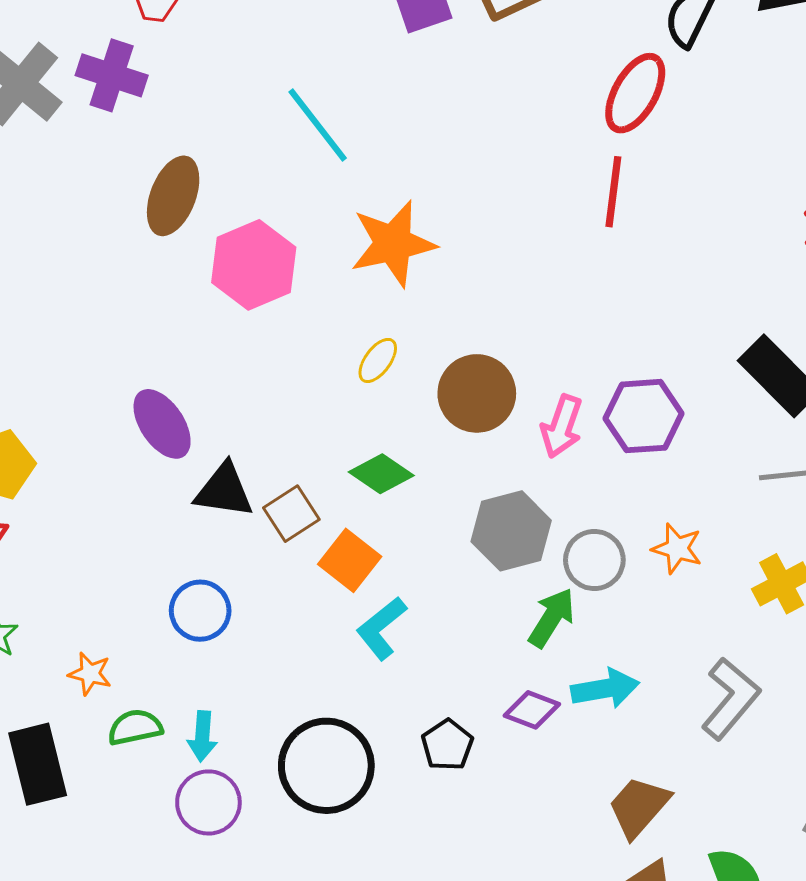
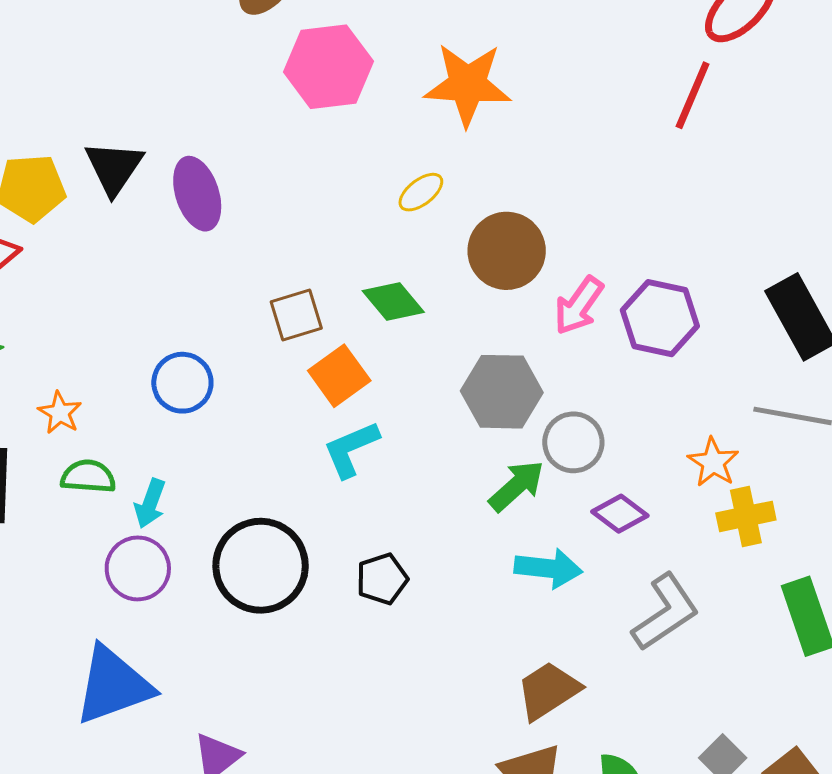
black triangle: (224, 490) -> (114, 168), moved, turned 40
orange star: (677, 549) -> (713, 462), moved
purple diamond: (532, 710) -> (620, 514), moved

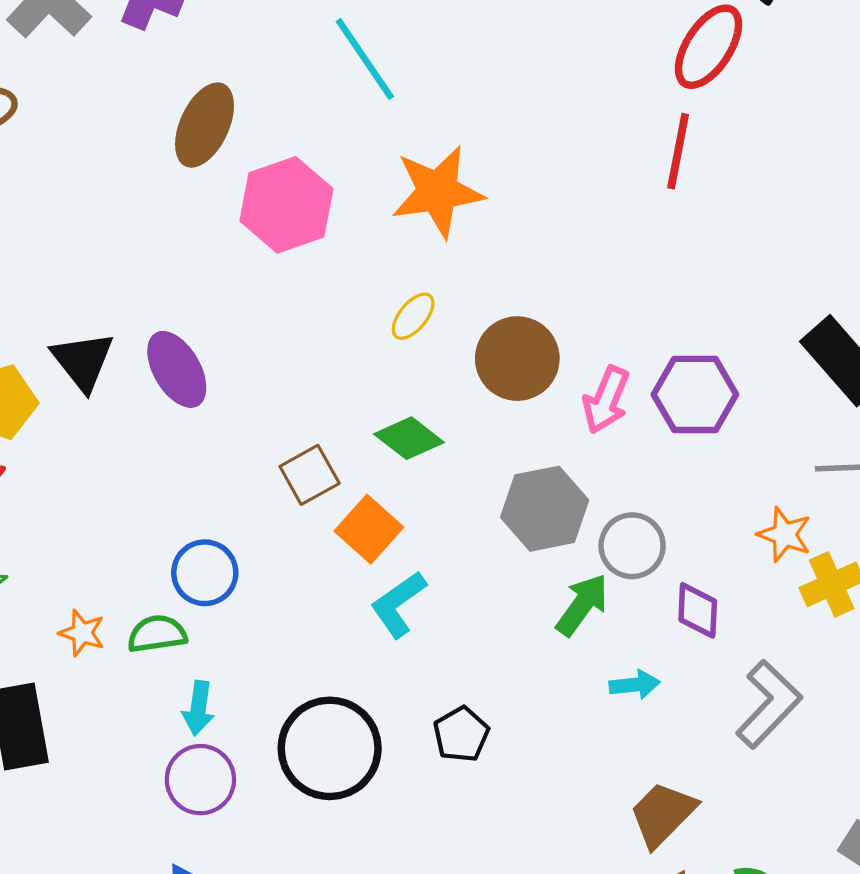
green semicircle: (88, 476) -> (157, 634), moved
purple diamond: (620, 514) -> (698, 610), turned 68
cyan arrow: (548, 568) -> (635, 685), size x0.7

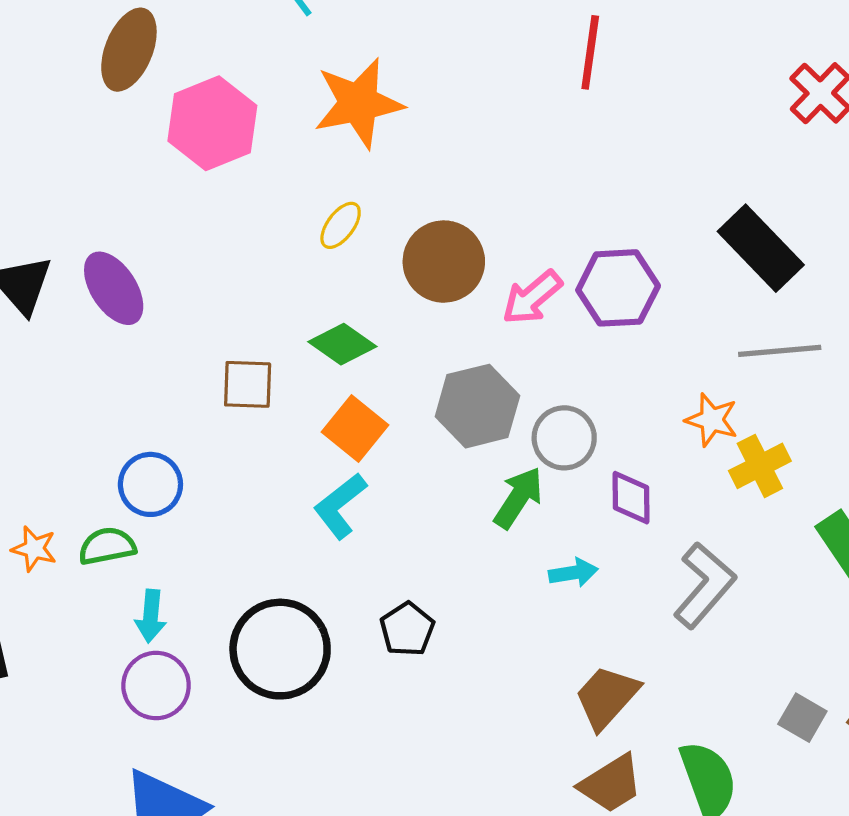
pink arrow: (606, 400) -> (532, 297), turned 30
brown square: (310, 475) -> (248, 384), turned 34
orange square: (369, 529) -> (355, 429), moved

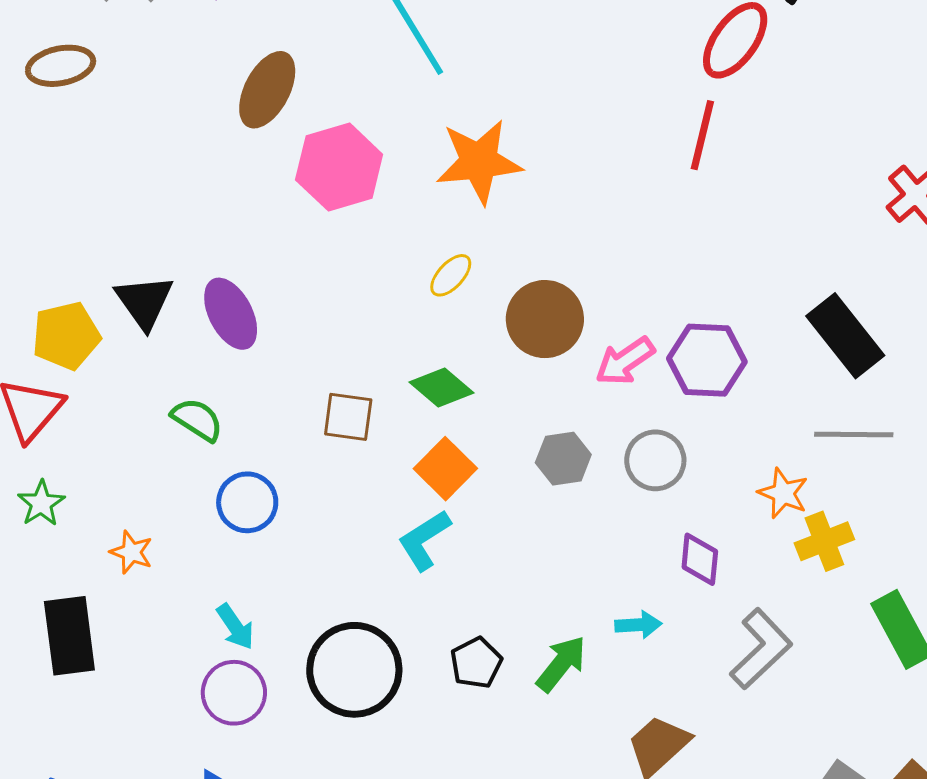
gray hexagon: (477, 406) -> (563, 459), size x0.7
gray circle: (564, 438) -> (655, 460), moved
green arrow: (518, 498) -> (561, 664), moved
green semicircle: (107, 546) -> (197, 420), moved, turned 38
cyan arrow: (151, 616) -> (235, 627), turned -45

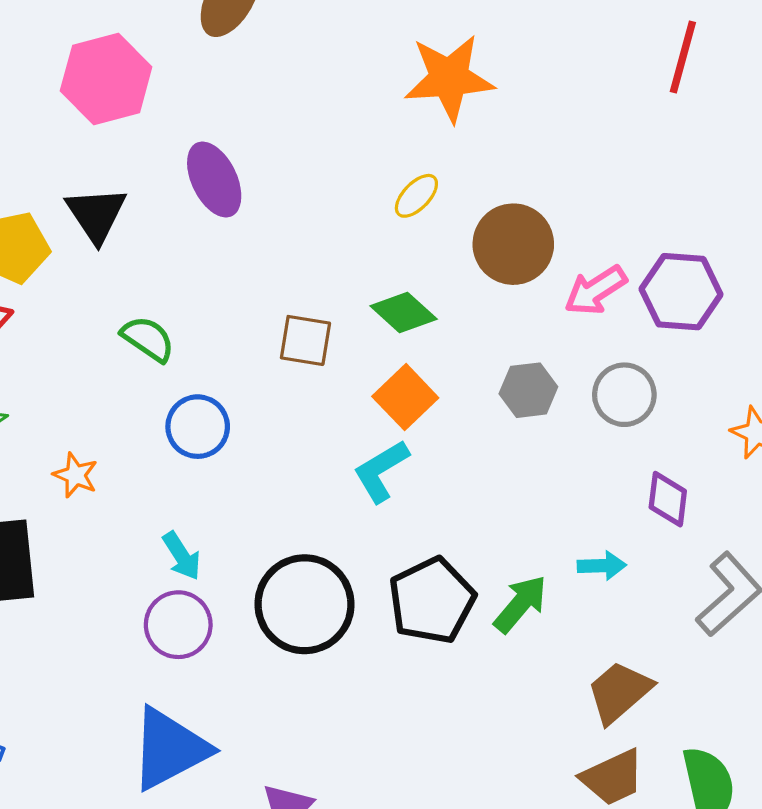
pink hexagon: (339, 167) -> (106, 79), moved
purple ellipse: (231, 314) -> (214, 179), moved
black pentagon: (476, 663) -> (432, 601), size x1.6

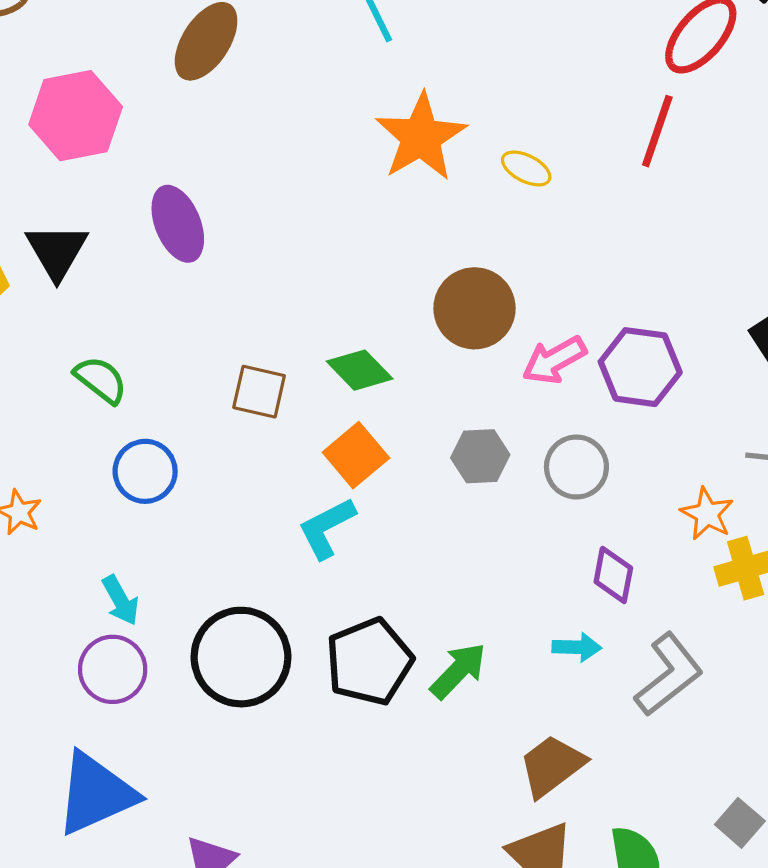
orange star: (449, 78) -> (421, 137), turned -30
yellow ellipse: (416, 196) -> (526, 168), moved, turned 69
cyan arrow: (602, 566) -> (577, 647), moved

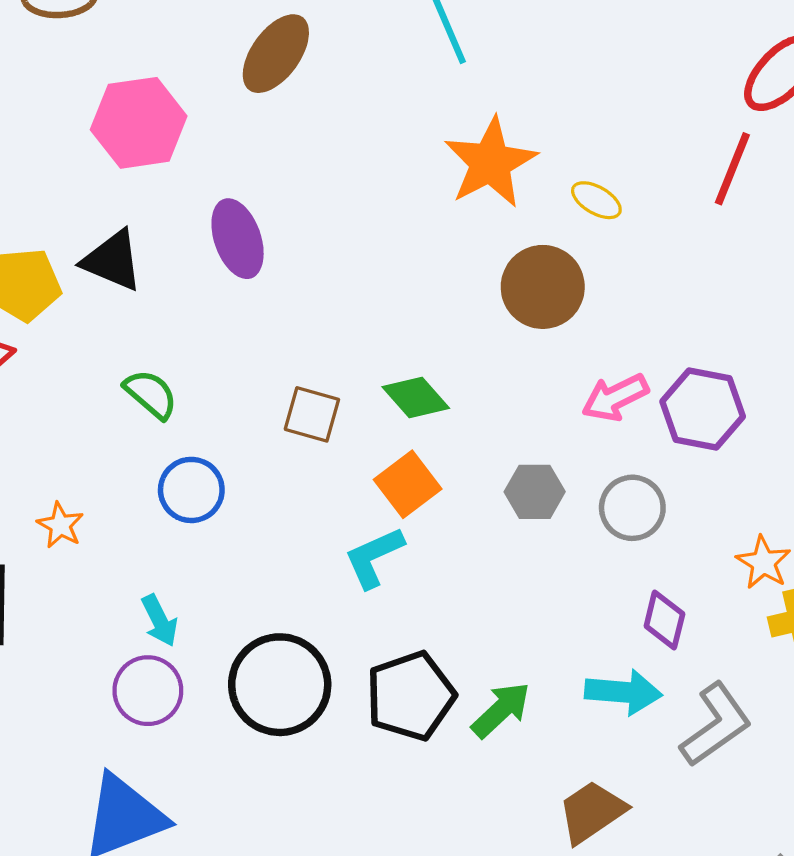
black triangle: (57, 251) -> (112, 261), turned -40
brown circle: (475, 308) -> (543, 287), moved
cyan arrow: (577, 647) -> (623, 692), size x1.5

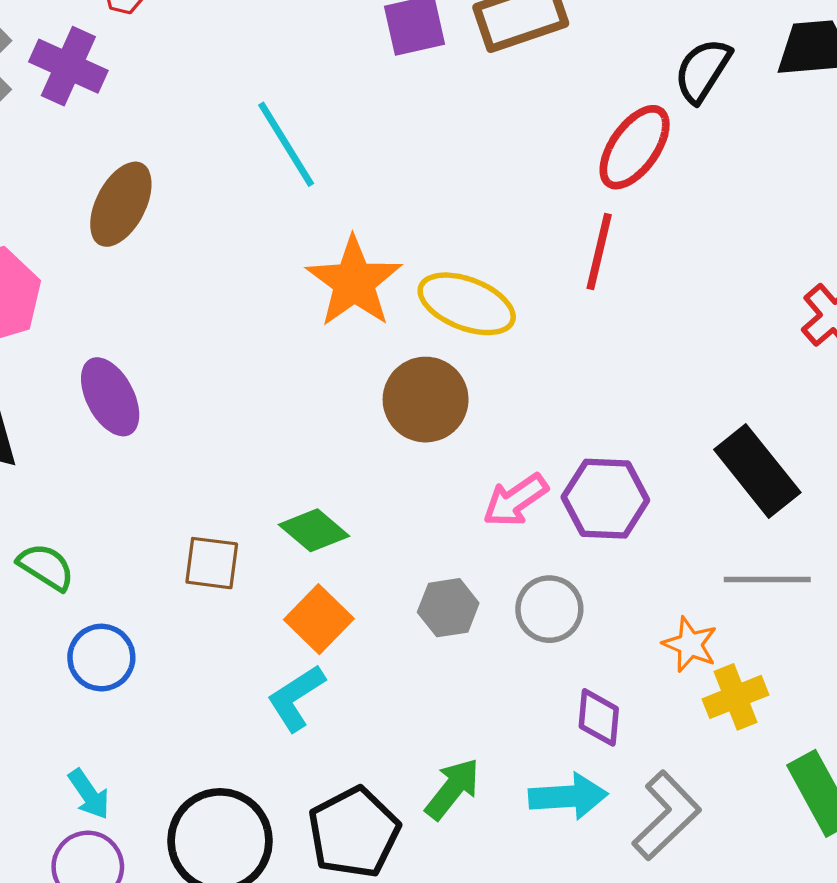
yellow ellipse: (596, 200) -> (467, 304), size x1.8
green arrow: (501, 710) -> (453, 789), moved

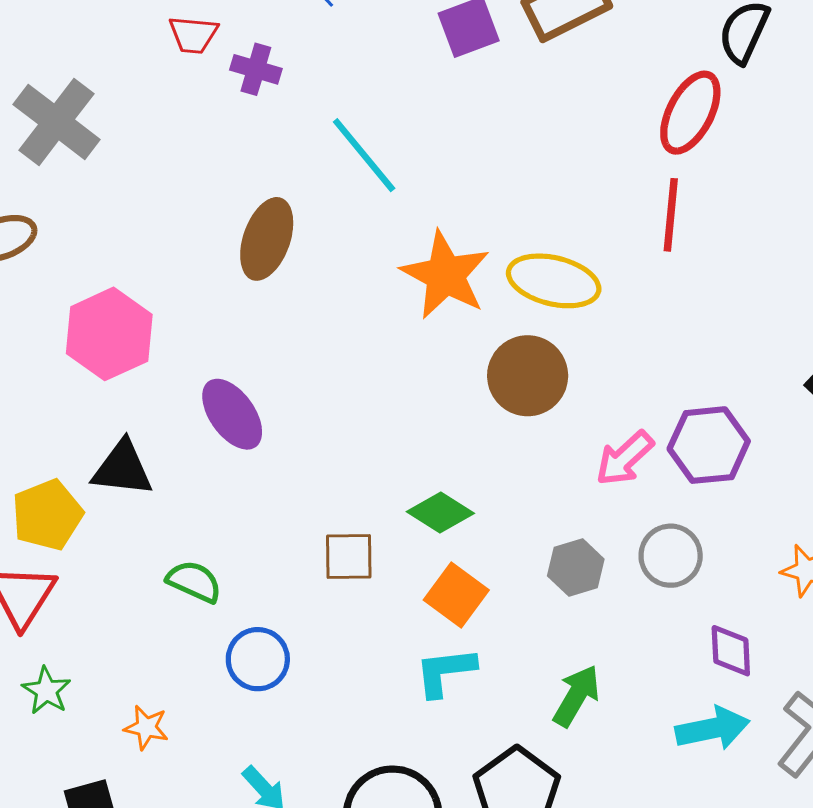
purple cross: (68, 66) -> (256, 69), moved, size x0.7
brown ellipse: (121, 204) -> (267, 239), moved
cyan L-shape: (296, 698) -> (445, 672), turned 34
green arrow: (453, 789) -> (576, 696), moved

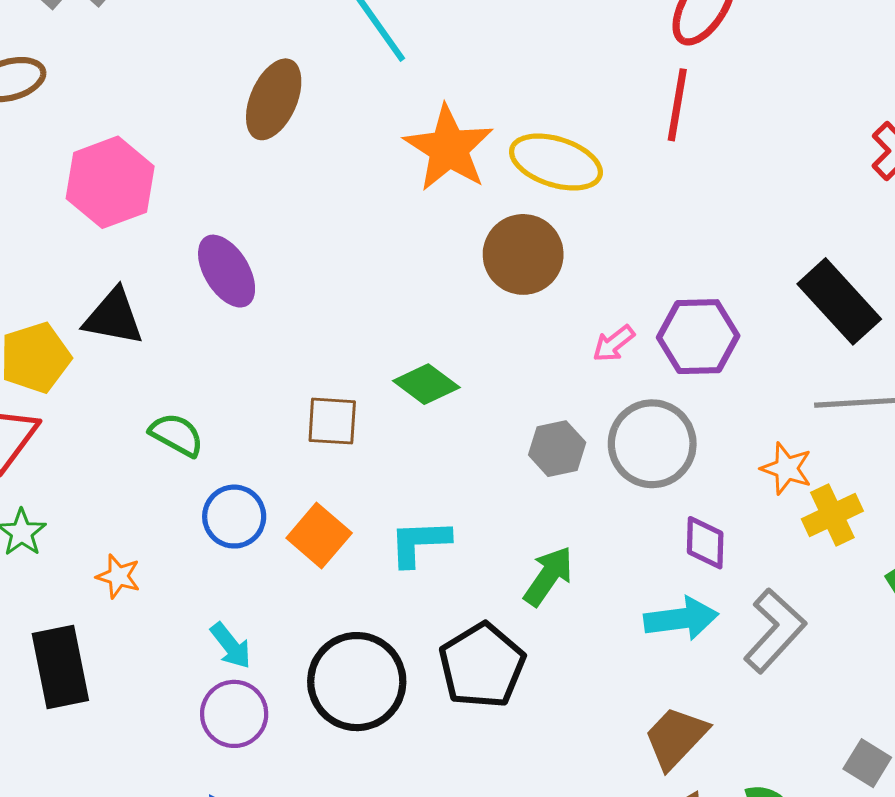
pink arrow: (625, 458) -> (614, 344), size x0.7
gray circle: (671, 556) -> (652, 444), size x1.4
orange square: (456, 595) -> (319, 536), moved

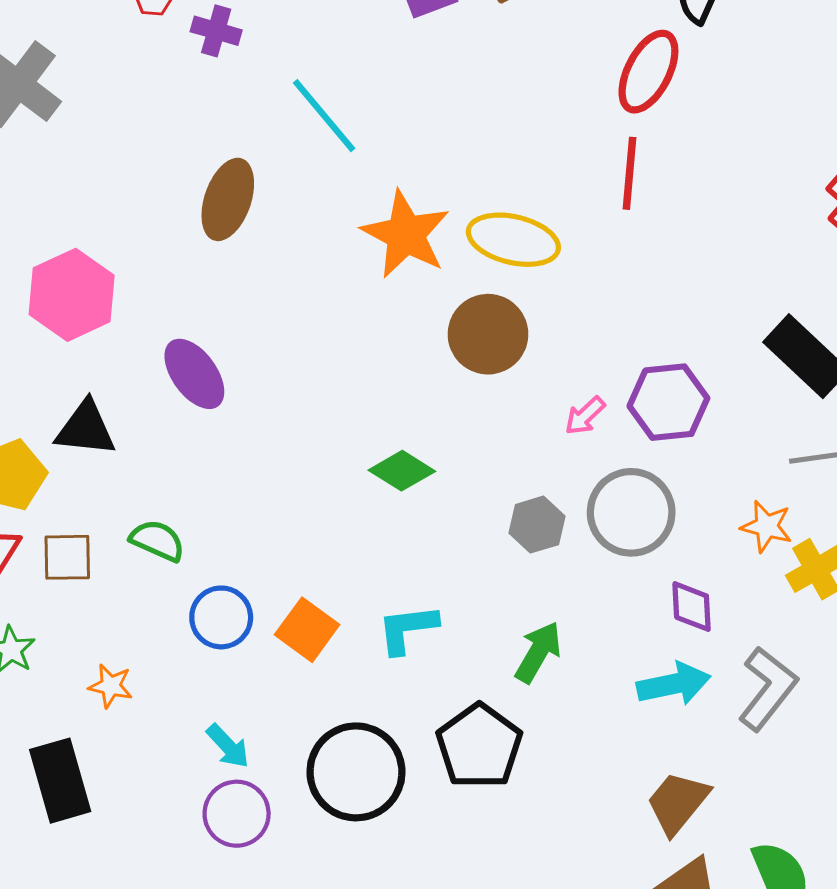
brown square: (332, 421) -> (67, 557), moved

